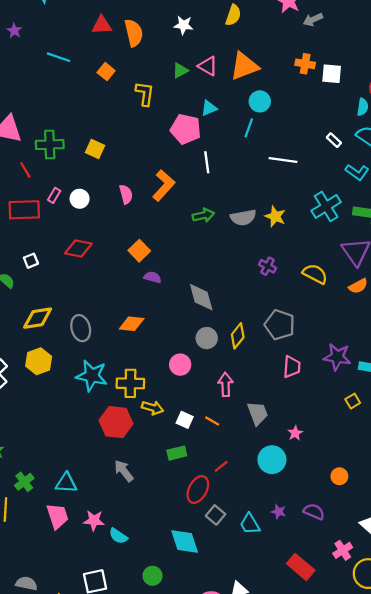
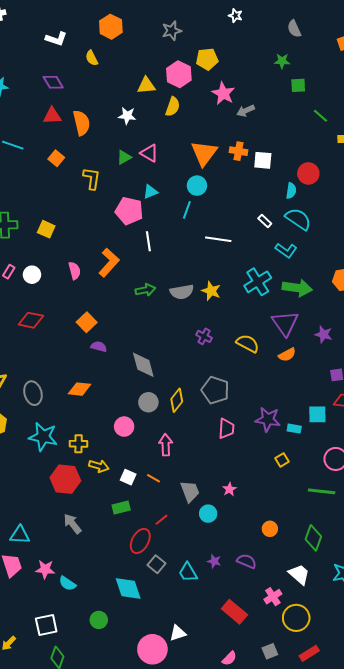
orange triangle: (244, 66) -> (204, 153), moved, turned -32
yellow cross: (130, 383) -> (79, 444), size x0.7
gray trapezoid: (258, 413) -> (190, 491), moved
cyan circle: (272, 460) -> (208, 514), size x0.7

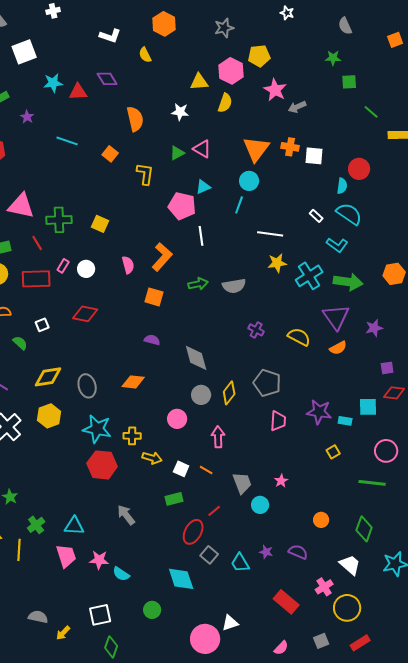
red triangle: (52, 116) -> (78, 92), moved
yellow star: (211, 291) -> (277, 263), moved, turned -30
orange square: (87, 322) -> (154, 297), moved, turned -30
purple star: (324, 334) -> (374, 328), turned -30
red hexagon: (65, 479) -> (102, 465), moved

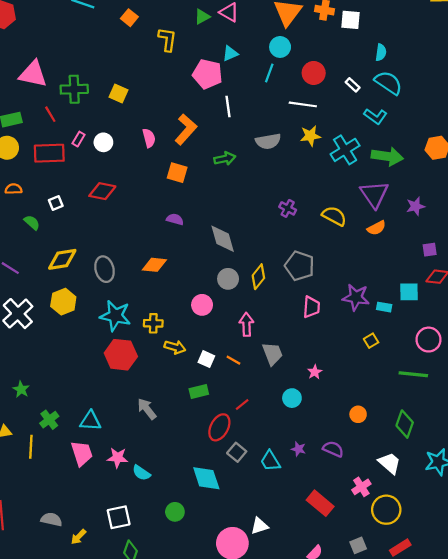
red circle: (359, 169) -> (314, 73), moved
gray semicircle: (234, 286) -> (268, 141), moved
gray trapezoid: (242, 483) -> (272, 354), moved

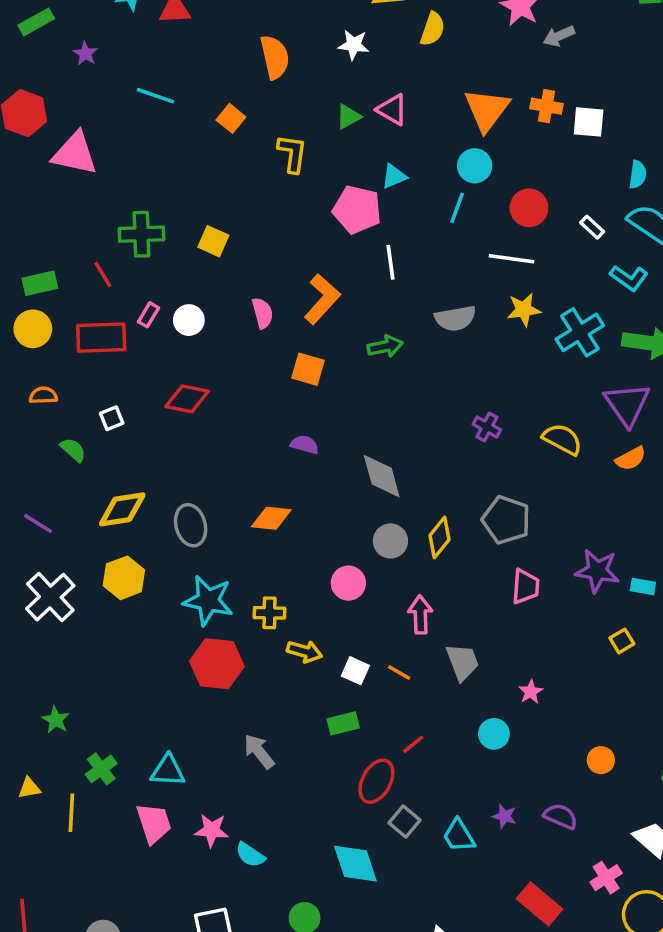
pink triangle: (33, 74) -> (75, 153), moved

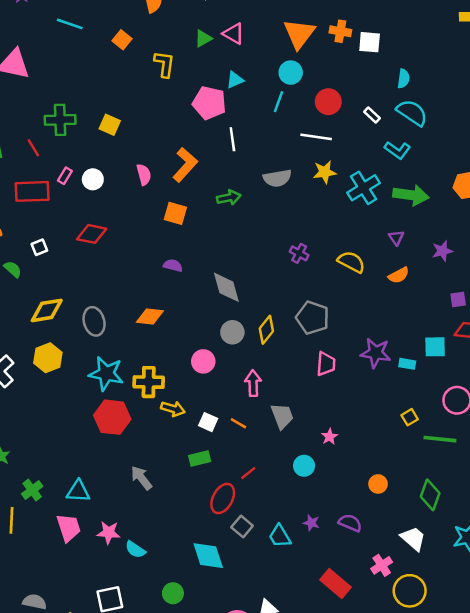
purple triangle: (627, 404) -> (396, 238), size x0.5
yellow cross: (269, 613) -> (149, 382), size x1.4
yellow square: (622, 641) -> (410, 417), moved

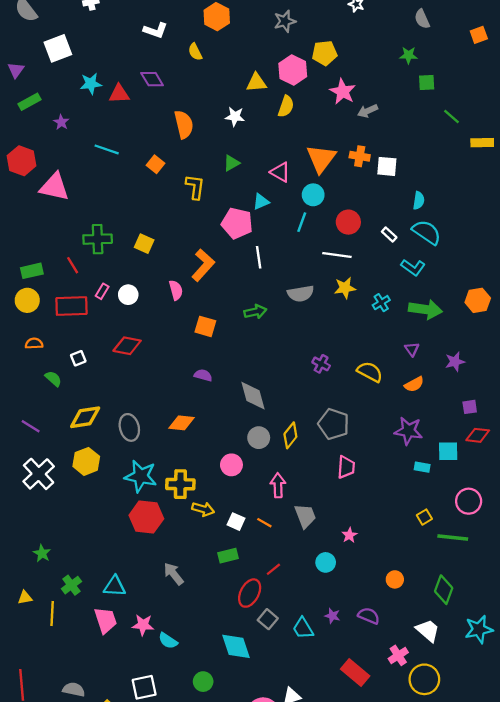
pink triangle: (234, 34) -> (280, 172), moved
orange L-shape: (185, 165) -> (203, 265), moved
cyan cross: (363, 188) -> (381, 303), size x0.6
purple star: (376, 353) -> (408, 431), moved

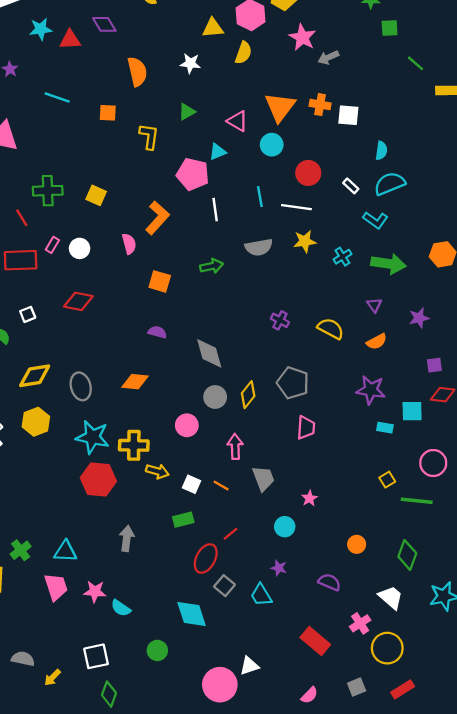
orange square: (155, 164) -> (108, 113), turned -36
cyan line: (302, 222) -> (260, 197), moved, turned -30
cyan semicircle: (427, 232) -> (390, 184), turned -56
gray arrow: (174, 574) -> (127, 538), turned 45
purple star: (332, 616) -> (279, 568), moved

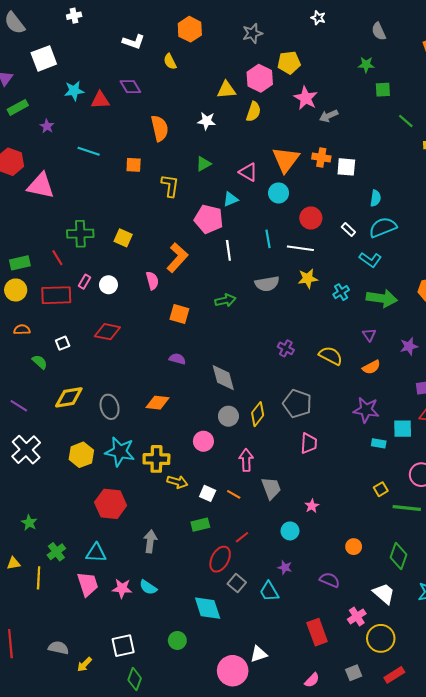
yellow hexagon: (36, 422) -> (81, 455), moved
red hexagon: (98, 480) -> (111, 504), moved
cyan semicircle: (121, 608) -> (148, 587), moved
red rectangle: (315, 641) -> (317, 632), turned 30

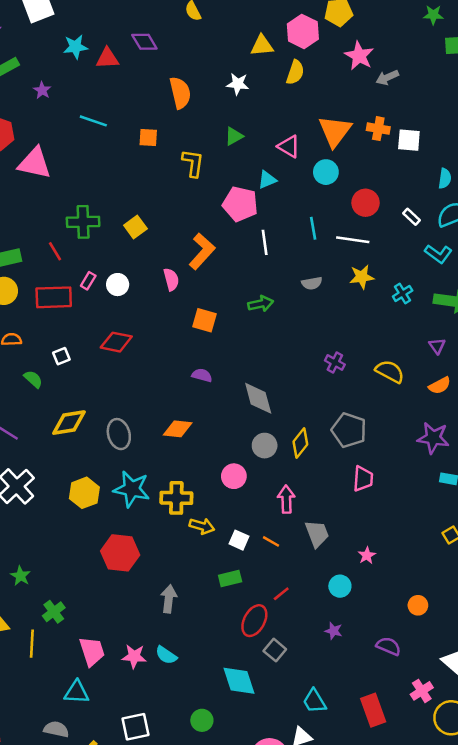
yellow square: (123, 238) -> (135, 227), turned 30
gray semicircle: (267, 284) -> (312, 283), size x0.7
cyan triangle: (96, 553) -> (77, 692), moved
cyan trapezoid: (269, 591) -> (314, 701), moved

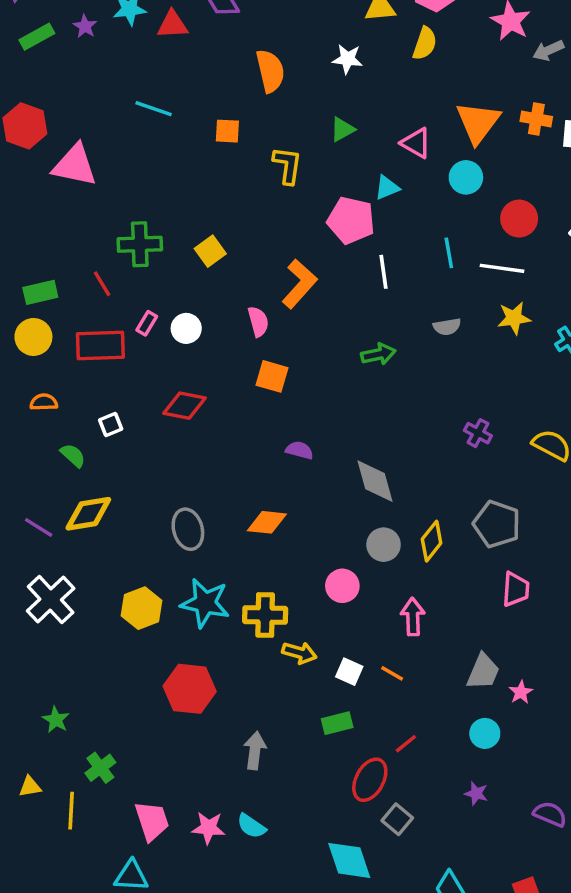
purple star: (42, 90) -> (85, 26), moved
orange square: (204, 320) -> (272, 376), moved
yellow diamond: (69, 423) -> (88, 514), moved
gray trapezoid: (317, 534) -> (483, 672), moved, turned 44

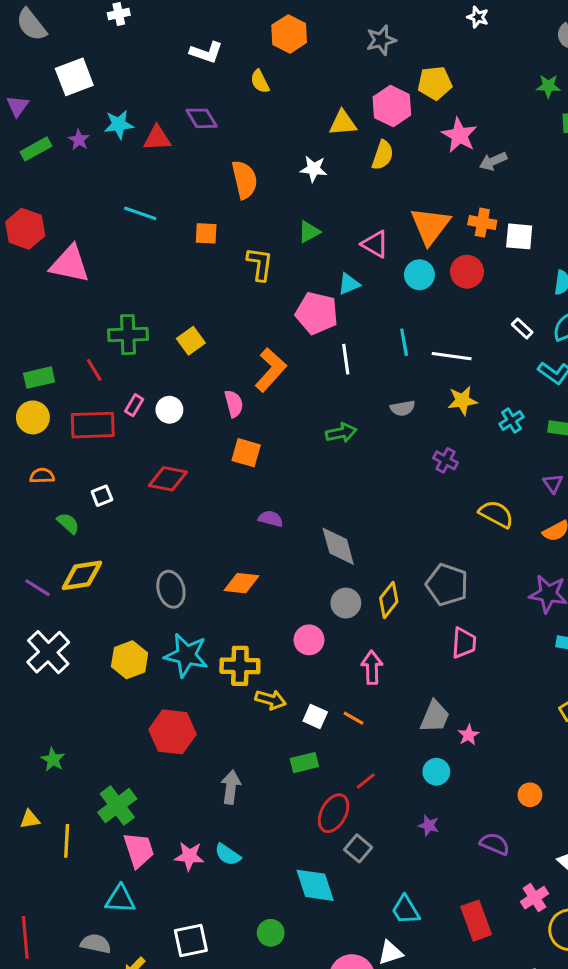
red circle: (519, 219) -> (467, 272), moved
purple cross: (478, 433) -> (446, 460), moved
green cross: (100, 768) -> (117, 806), moved, size x1.4

